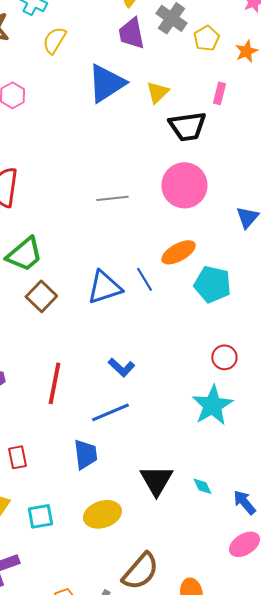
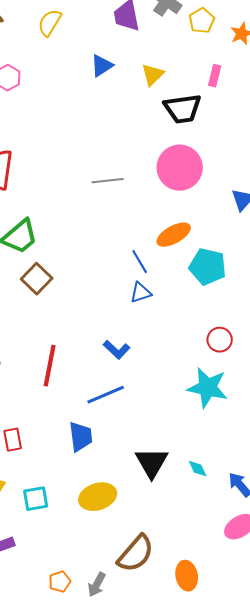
blue triangle: (106, 83) -> (102, 66), size x0.6
blue triangle: (104, 287) -> (141, 293), moved, size x0.6
cyan star: (212, 405) -> (208, 388), turned -30

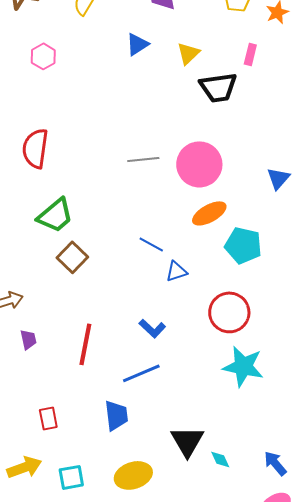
pink circle: (180, 168) -> (199, 164), moved
blue line: (140, 262) -> (151, 244), moved, turned -30
red circle: (220, 340) -> (229, 312), moved, size x1.6
cyan diamond: (198, 469) -> (220, 459), moved

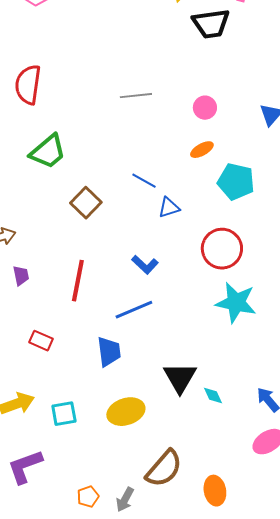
pink circle: (199, 164) -> (205, 108), moved, size x0.5
orange ellipse: (209, 213) -> (202, 150), size x0.7
brown square: (72, 257) -> (86, 203), moved
red rectangle: (48, 418) -> (41, 341), moved, turned -55

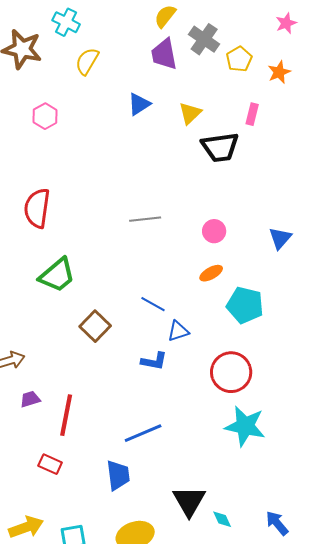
blue L-shape: (145, 265) -> (154, 361), moved, turned -32
purple trapezoid: (21, 276) -> (30, 399), turned -95
red line: (78, 281) -> (66, 415), moved

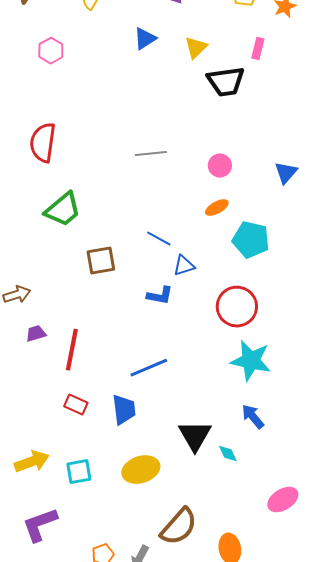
brown square: (95, 326) -> (101, 261), turned 36
red rectangle: (50, 464) -> (76, 405), moved
blue arrow: (277, 523) -> (253, 417), moved

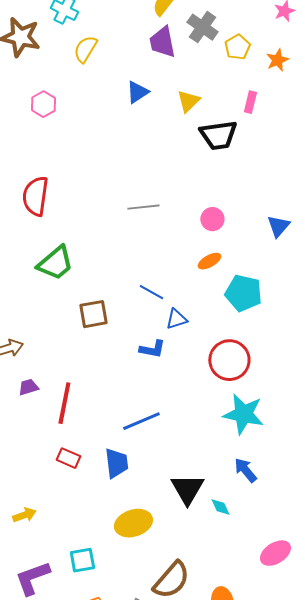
yellow arrow: (32, 462) -> (24, 515), size x0.7
cyan square: (79, 472) -> (82, 560), moved

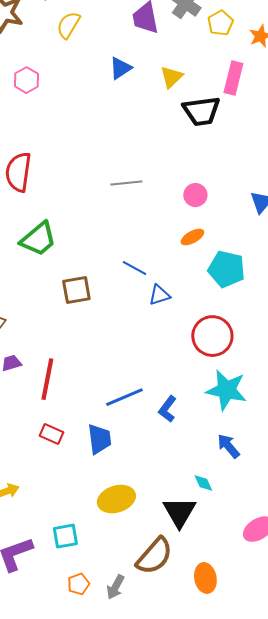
pink rectangle: (250, 102) -> (233, 78), size x1.5
blue L-shape: (152, 349) -> (167, 409), moved, turned 116
black triangle: (187, 489) -> (179, 512), moved

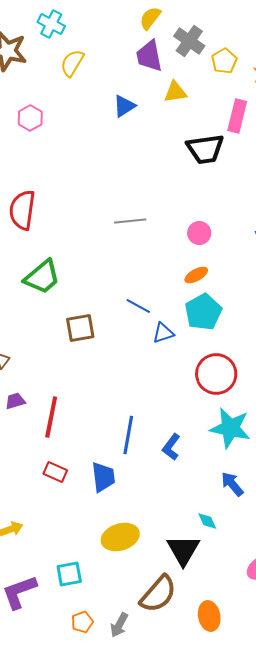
yellow triangle: (171, 77) -> (175, 92), moved, turned 35
cyan pentagon: (226, 269) -> (203, 312), moved, turned 30
blue line: (124, 397) -> (128, 435), turned -57

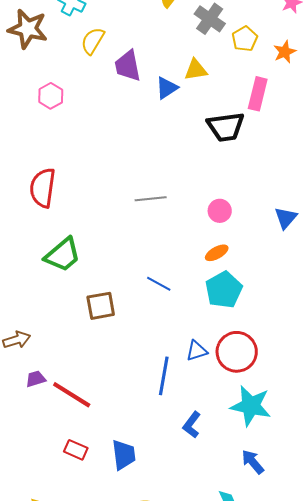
purple trapezoid: (149, 56) -> (128, 66), moved
blue triangle: (124, 106) -> (167, 88), moved
blue triangle: (163, 333) -> (197, 351), moved
red line: (51, 417) -> (72, 395), turned -69
blue line: (128, 435) -> (164, 376), moved

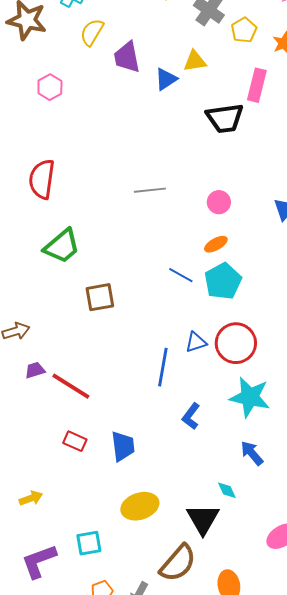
blue line: (159, 284) -> (181, 275), moved

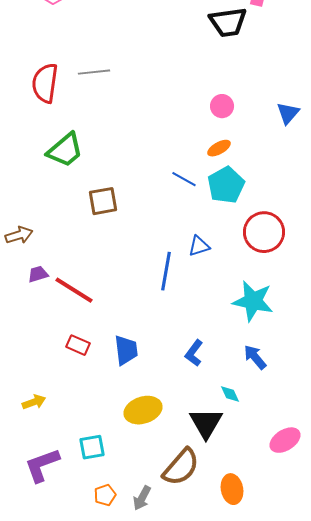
gray line: (150, 190) -> (94, 72), moved
red circle: (236, 343) -> (264, 232), moved
blue L-shape: (191, 416) -> (194, 353), moved

